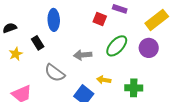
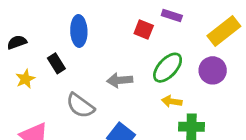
yellow arrow: (104, 80) -> (172, 101), moved

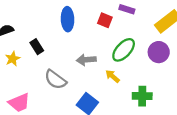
blue ellipse: (79, 31) -> (68, 19), moved
yellow arrow: (172, 101) -> (113, 76), moved, turned 32

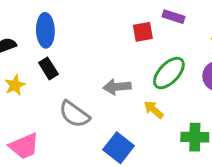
blue ellipse: (68, 19) -> (45, 30), moved
red square: (105, 20) -> (143, 32), turned -32

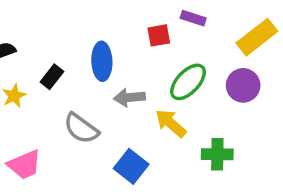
blue ellipse: (45, 30) -> (102, 61), moved
black rectangle: (48, 68) -> (52, 77), turned 70
yellow arrow: (154, 110) -> (171, 123), size x1.4

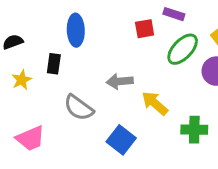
blue ellipse: (102, 61) -> (76, 30), moved
black rectangle: (52, 77) -> (54, 64), turned -30
green ellipse: (188, 82) -> (183, 49), moved

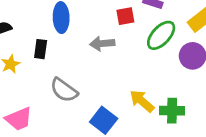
gray arrow: (120, 81) -> (102, 44), moved
yellow arrow: (155, 103) -> (142, 101), moved

